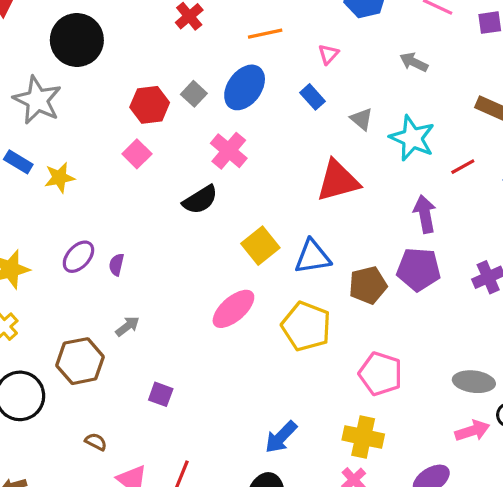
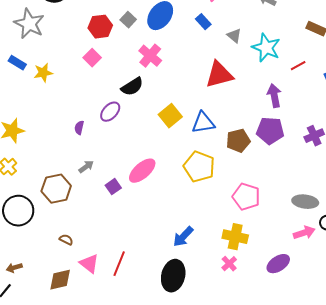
purple ellipse: (78, 257) -> (110, 112), moved
pink ellipse: (233, 309) -> (142, 171), moved
purple square: (161, 394) -> (113, 187), moved, turned 35

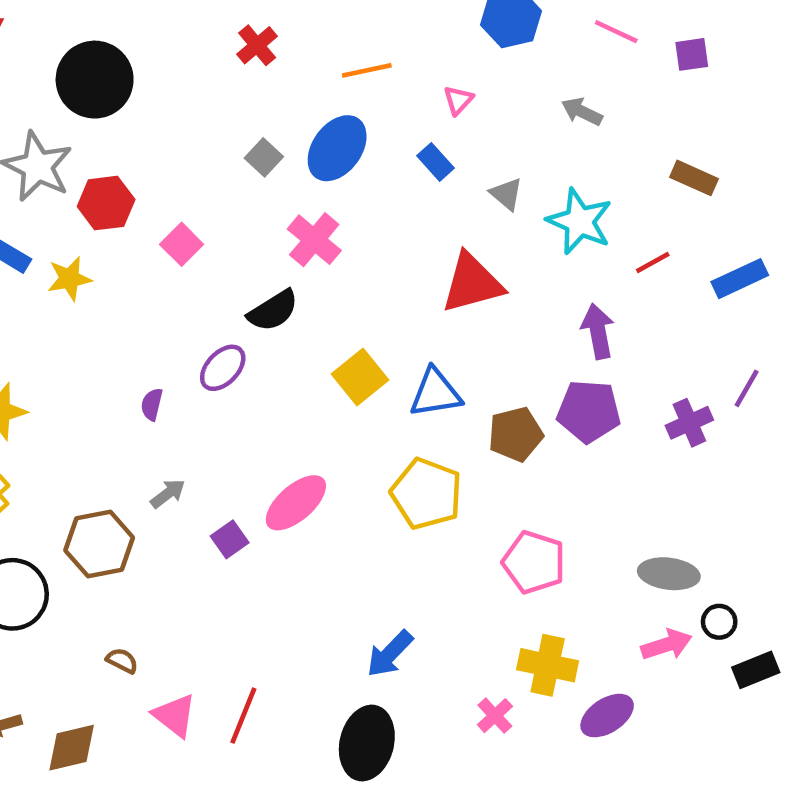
red hexagon: (100, 27) -> (106, 203), moved
yellow cross: (235, 237) -> (548, 665), moved
brown diamond: (60, 280) -> (72, 748), moved

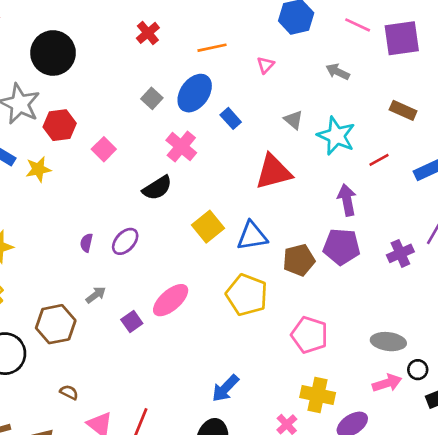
purple square: (692, 54) -> (402, 38), size x1.8
blue rectangle: (435, 162) -> (231, 118), moved
purple ellipse: (223, 368) -> (125, 241), moved

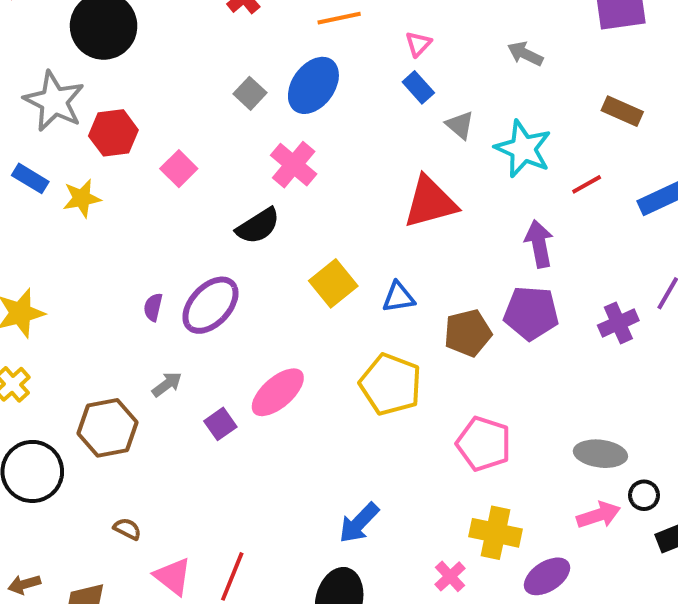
blue rectangle: (231, 118) -> (418, 87), moved
blue triangle: (252, 236) -> (399, 297), size x0.7
purple ellipse: (125, 241) -> (210, 305), size x1.4

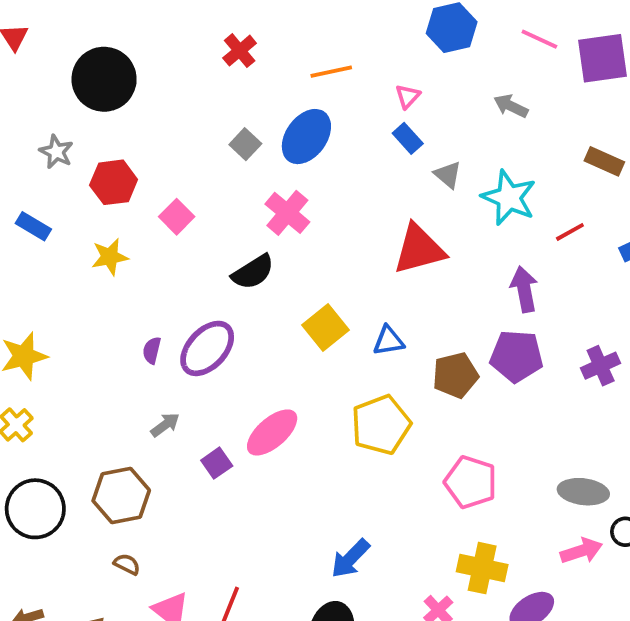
gray star: (54, 101) -> (56, 152), size x0.6
yellow star: (82, 198) -> (110, 257), moved
yellow pentagon: (391, 384) -> (381, 425), turned 30
brown hexagon: (108, 428) -> (121, 495), moved

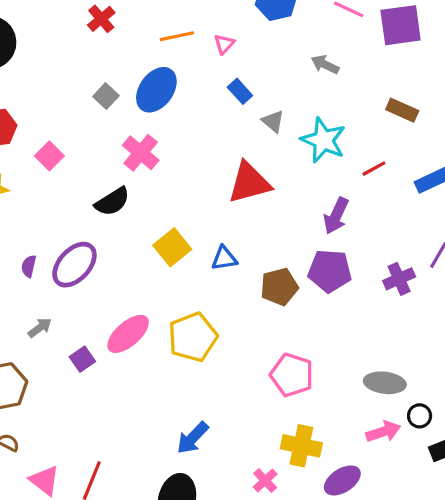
pink triangle: (408, 96) -> (224, 44), moved
purple arrow: (524, 289) -> (336, 216), turned -144
yellow pentagon: (381, 425) -> (193, 337), moved

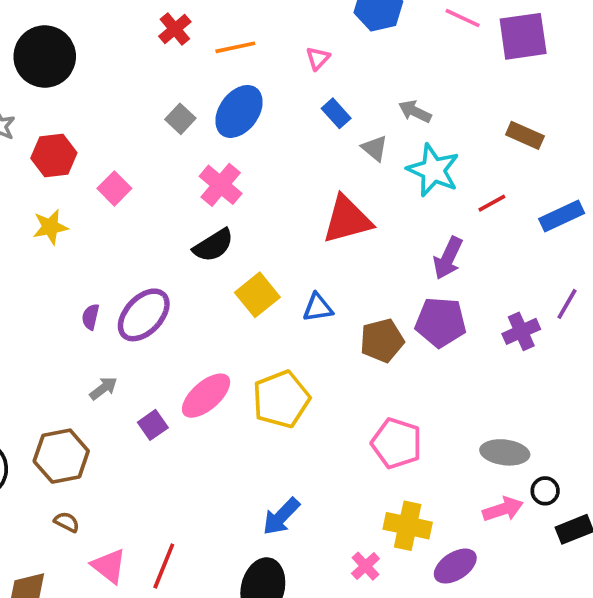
orange line: (177, 36) -> (235, 47), moved
gray arrow: (325, 65) -> (415, 111), moved
black semicircle: (112, 202) -> (213, 245), moved

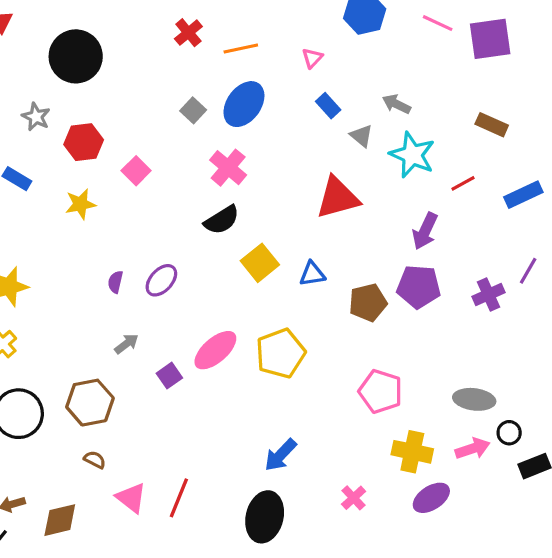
purple ellipse: (144, 315) -> (161, 280), size x0.7
yellow cross: (408, 526) -> (412, 452), moved

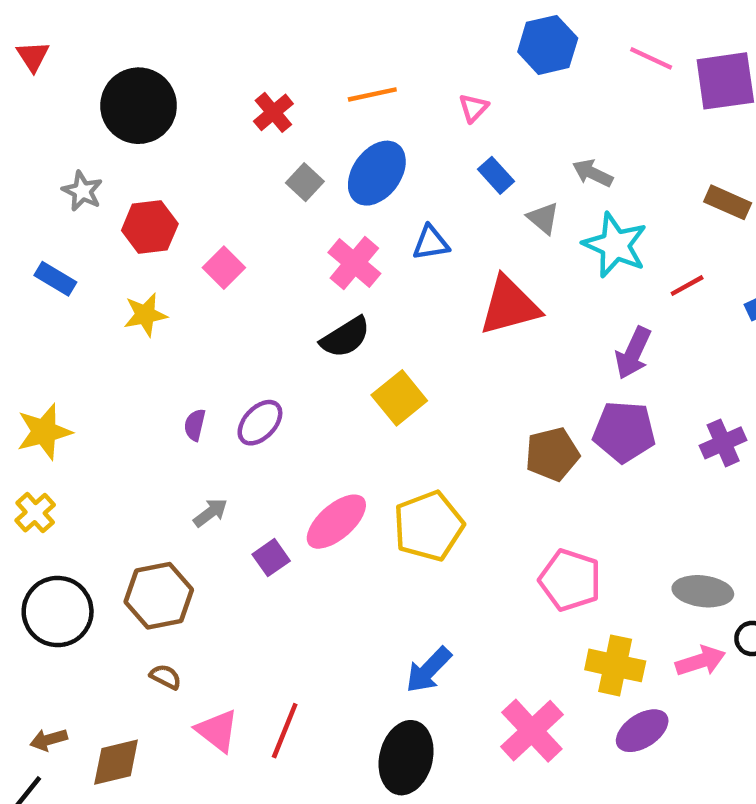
red cross: (188, 33) -> (273, 112), moved
blue triangle: (312, 274) -> (431, 243), moved
pink cross: (354, 498) -> (532, 731), size x1.8

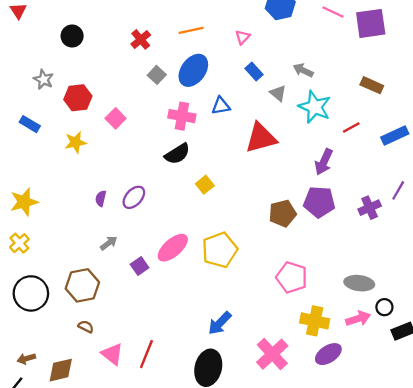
black circle: (139, 106) -> (72, 36), size x0.6
pink cross: (354, 263) -> (182, 116), turned -30
yellow square: (399, 398) -> (205, 185), size x0.7

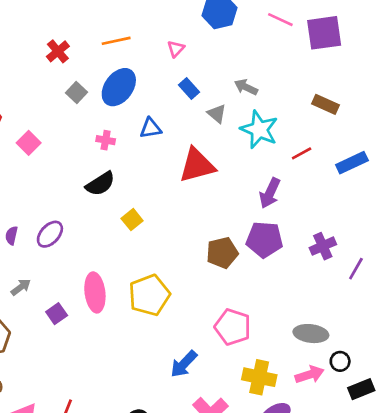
pink cross: (182, 116) -> (106, 140), size x0.6
purple line: (398, 190) -> (356, 269), moved
pink ellipse: (173, 248) -> (95, 292), turned -56
blue arrow: (220, 323) -> (184, 364), moved

